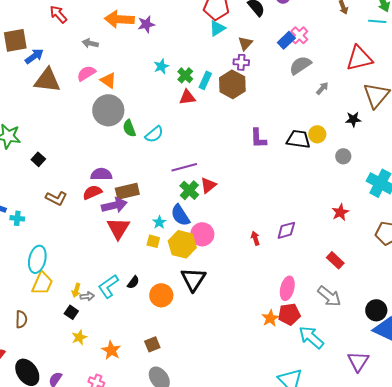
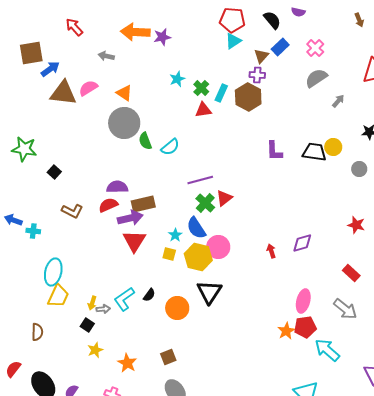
blue rectangle: (286, 40) -> (280, 47), moved
pink semicircle: (86, 73) -> (88, 88), moved
red star: (340, 212) -> (356, 225), turned -30

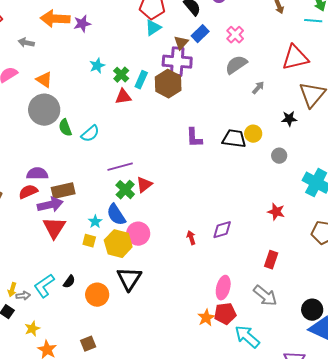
purple cross: (257, 75) -> (177, 62), size x1.8
red rectangle: (351, 273) -> (271, 260), turned 66
yellow star: (95, 350) -> (32, 329), moved

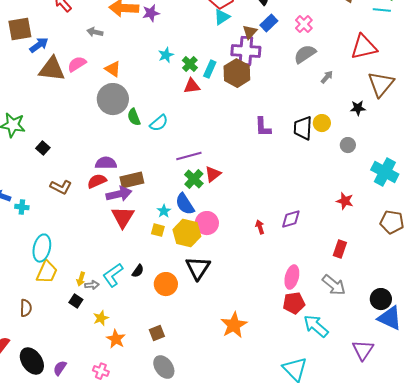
black trapezoid: (234, 139) -> (303, 128), turned -95
orange star: (206, 318) -> (234, 325), moved, size x1.5

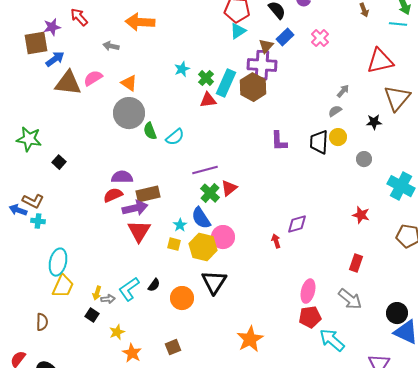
purple star: (151, 13) -> (52, 27), moved
gray semicircle: (305, 54) -> (335, 111), moved, size x0.6
cyan rectangle: (210, 69) -> (226, 83), size x1.5
brown L-shape: (61, 187) -> (33, 201), moved
purple diamond: (291, 219) -> (297, 224), moved

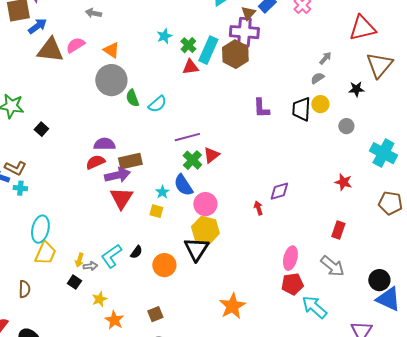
yellow hexagon: (203, 247) -> (205, 230), moved

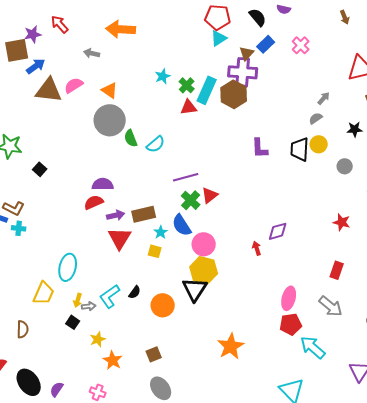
brown rectangle: (130, 161) -> (144, 214), moved
purple arrow: (117, 175) -> (116, 215), size x0.7
cyan ellipse: (40, 229) -> (68, 267), moved

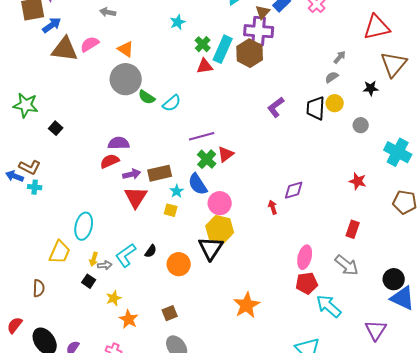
cyan star: (163, 76) -> (178, 22), moved
green semicircle: (131, 138) -> (147, 97), turned -36
purple L-shape: (260, 148) -> (276, 107), turned 55

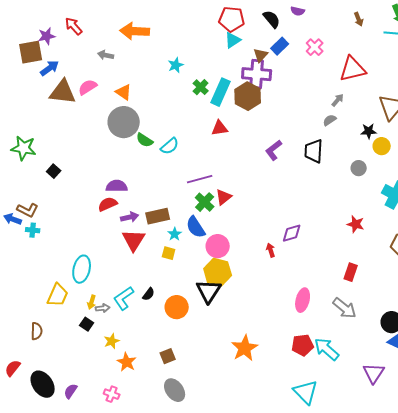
red triangle: (377, 27) -> (353, 69), moved
red triangle: (205, 66) -> (220, 128), moved
yellow circle: (335, 103) -> (382, 146), moved
red pentagon: (307, 283) -> (303, 345), moved

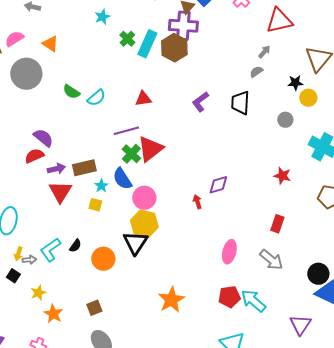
gray circle: (124, 122) -> (26, 74), moved
red triangle: (220, 128) -> (143, 99), moved
purple semicircle: (117, 186) -> (43, 138), turned 40
red triangle: (224, 197) -> (150, 149), size x1.6

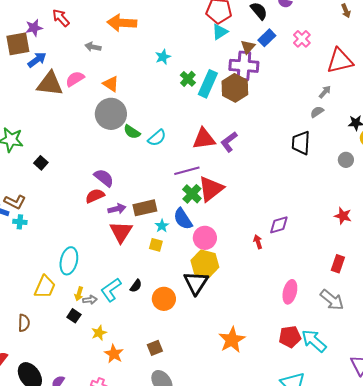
gray circle: (26, 74) -> (111, 114), moved
red triangle: (143, 99) -> (204, 139), size x1.4
purple L-shape: (200, 102) -> (229, 142), moved

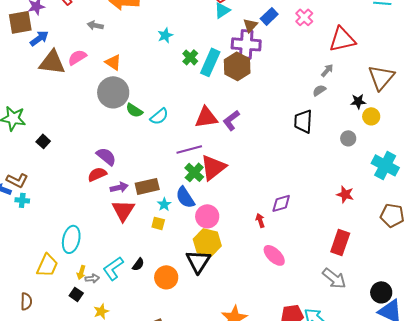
red rectangle: (338, 264) -> (340, 242), size x1.4
pink ellipse: (290, 292) -> (274, 255), moved, turned -60

